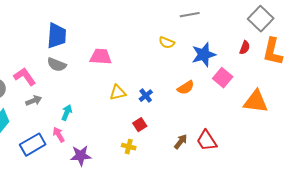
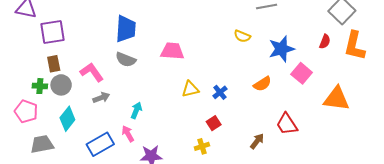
red trapezoid: (207, 141) -> (287, 124), moved
yellow cross: (129, 147) -> (202, 146), turned -32

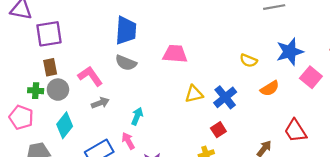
yellow semicircle: (242, 36) -> (249, 61), moved
blue cross: (220, 92) -> (225, 97), size x1.5

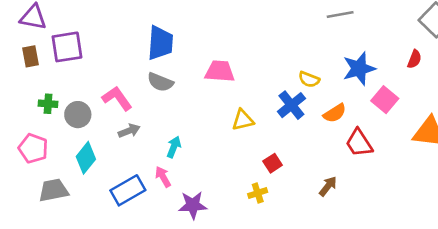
brown rectangle: (50, 67) -> (30, 56), moved
green cross: (36, 91) -> (48, 104), moved
blue cross: (225, 97) -> (291, 105), moved
red trapezoid: (295, 131) -> (359, 143), moved

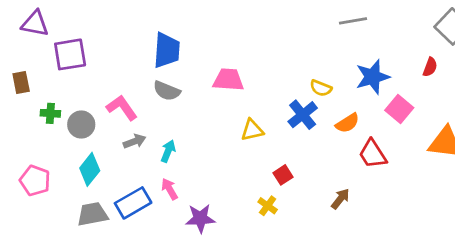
brown rectangle: (30, 56) -> (21, 82), moved
cyan arrow: (174, 147) -> (168, 151), moved
pink pentagon: (33, 148) -> (35, 181), moved
gray trapezoid: (53, 190) -> (92, 214), moved
yellow cross: (258, 193) -> (268, 206), turned -36

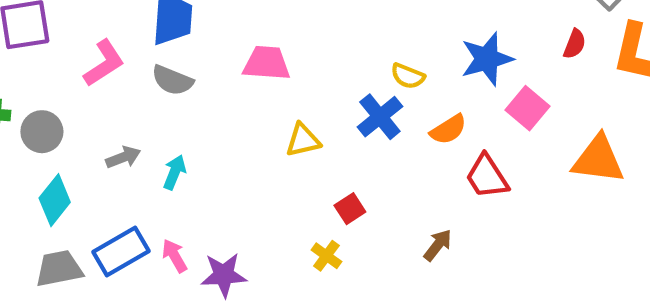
pink L-shape: (122, 108) -> (104, 63), moved, turned 92
pink arrow: (170, 189) -> (175, 256), moved

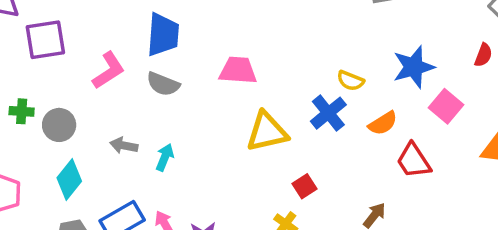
yellow triangle: (303, 140) -> (267, 132), size x1.5
gray arrow: (123, 157) -> (124, 145), turned -148

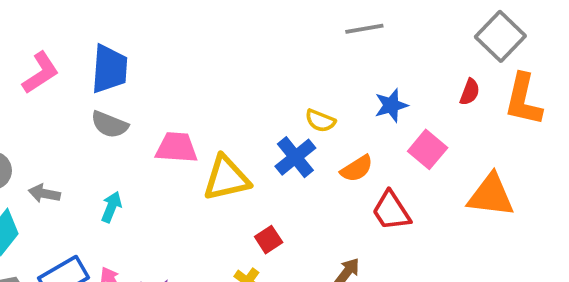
blue star: (414, 67) -> (391, 105), size x0.7
pink L-shape: (108, 70) -> (41, 73), moved
pink trapezoid: (238, 70) -> (177, 148), moved
gray arrow: (124, 145) -> (44, 194), moved

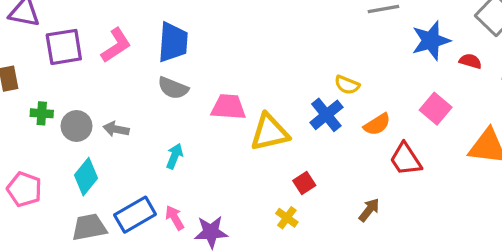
red semicircle: (470, 92) -> (470, 61), turned -95
blue star: (391, 105) -> (431, 41), moved, size x1.4
gray arrow: (44, 194) -> (116, 129), moved

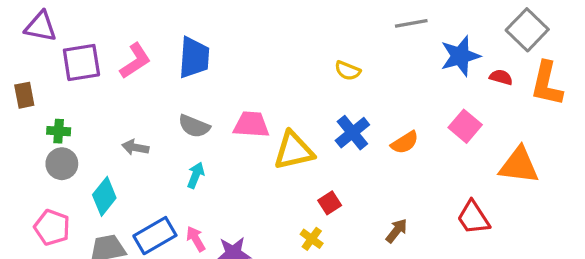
yellow semicircle: (347, 85) -> (348, 71), moved
gray semicircle: (173, 88) -> (194, 126), moved
gray circle: (77, 126) -> (62, 164), moved
red trapezoid: (406, 159) -> (473, 218), moved
pink pentagon: (24, 189) -> (52, 227), moved

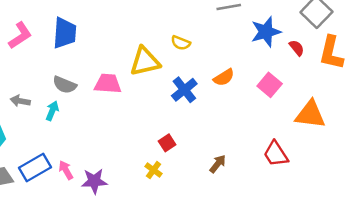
red semicircle: (501, 77) -> (297, 48), turned 35
orange semicircle: (405, 142) -> (224, 77), moved
yellow triangle: (294, 151) -> (145, 61), moved
cyan arrow: (196, 175) -> (52, 111), moved

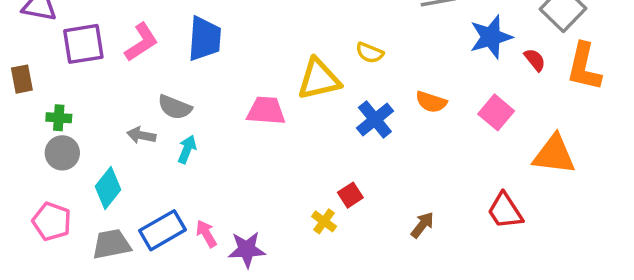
orange semicircle: (224, 77) -> (431, 102), turned 50
gray semicircle: (65, 85) -> (175, 107), moved
yellow cross: (154, 170) -> (324, 221), moved

